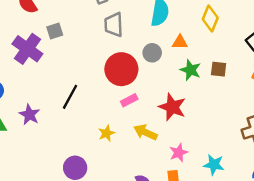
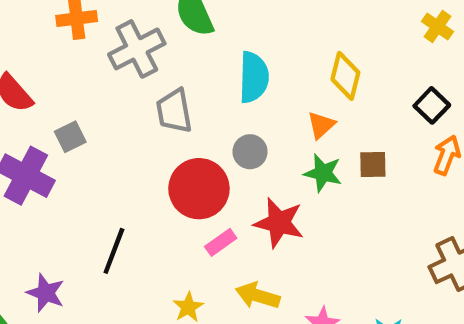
orange triangle: (180, 42) -> (321, 125), moved, turned -35
red star: (172, 107) -> (279, 223), moved

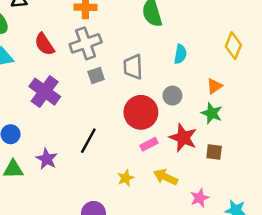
gray cross: (137, 49) -> (86, 43), moved
yellow diamond: (345, 76) -> (233, 46), moved
cyan semicircle: (254, 77) -> (180, 54), size x0.7
gray square: (70, 137) -> (96, 76), moved
brown square: (373, 164) -> (214, 152), moved

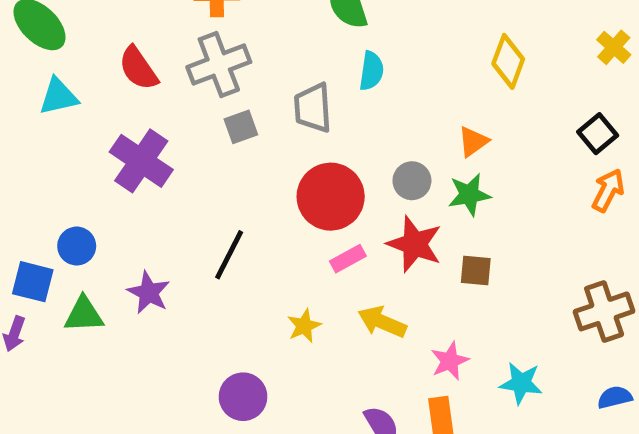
cyan semicircle: (180, 54) -> (371, 71), moved
gray circle: (172, 96) -> (412, 181), moved
green star: (212, 113) -> (469, 195), turned -30

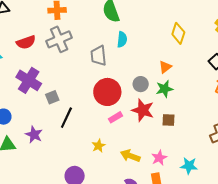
red semicircle: (138, 68) -> (26, 42), turned -72
gray square: (241, 127) -> (52, 97), moved
yellow arrow: (382, 322) -> (130, 156), moved

